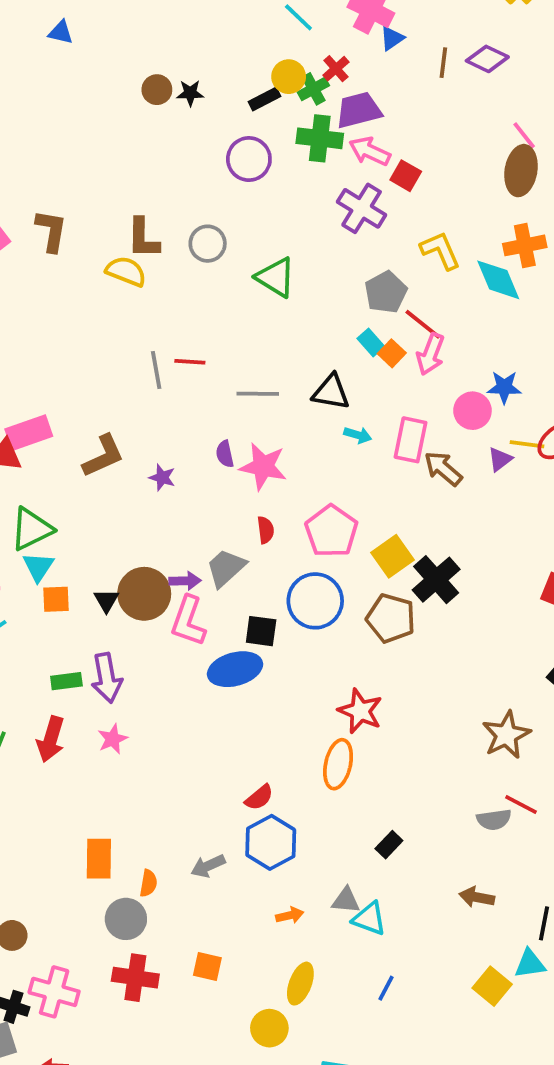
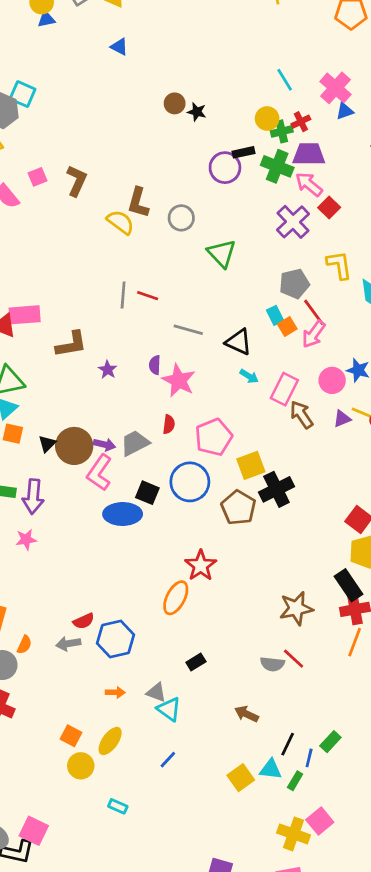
black rectangle: (264, 99) -> (243, 152), moved
red semicircle: (259, 797) -> (84, 621), moved
orange square: (207, 966) -> (71, 736), moved

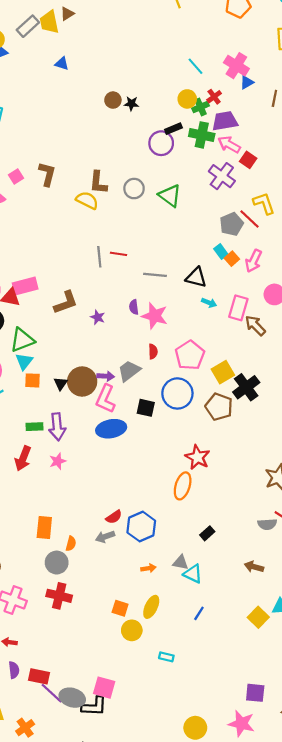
green triangle: (222, 253) -> (170, 196), moved
red line: (314, 312) -> (250, 219), moved
blue ellipse: (123, 514) -> (111, 429), moved

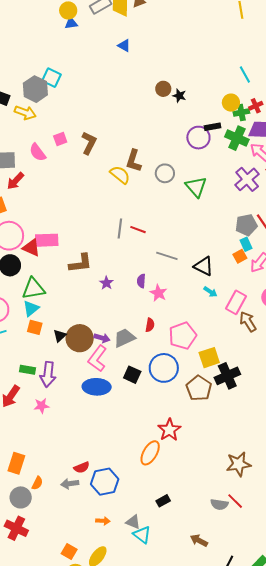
cyan rectangle: (221, 252) -> (246, 244), moved
pink star: (155, 316) -> (158, 293), size x0.7

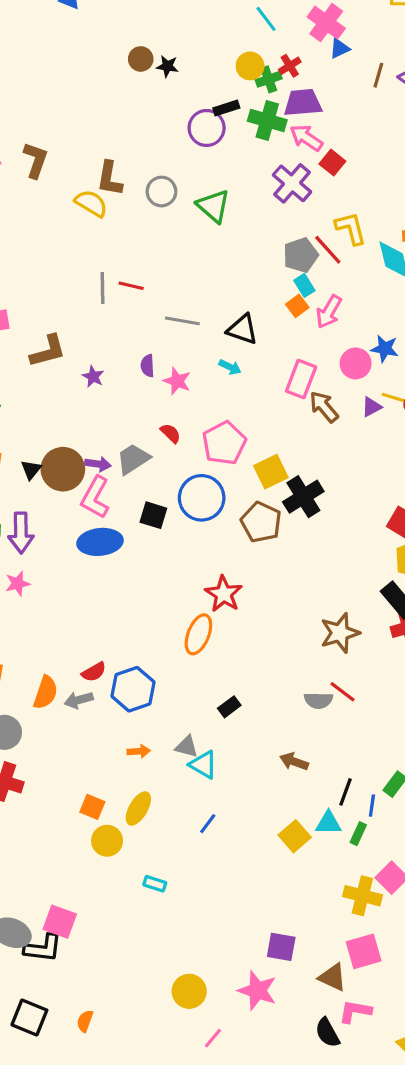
cyan arrow: (210, 292) -> (230, 367), moved
red semicircle: (150, 325) -> (171, 433), turned -48
orange semicircle: (37, 483) -> (46, 692), moved, size x1.5

